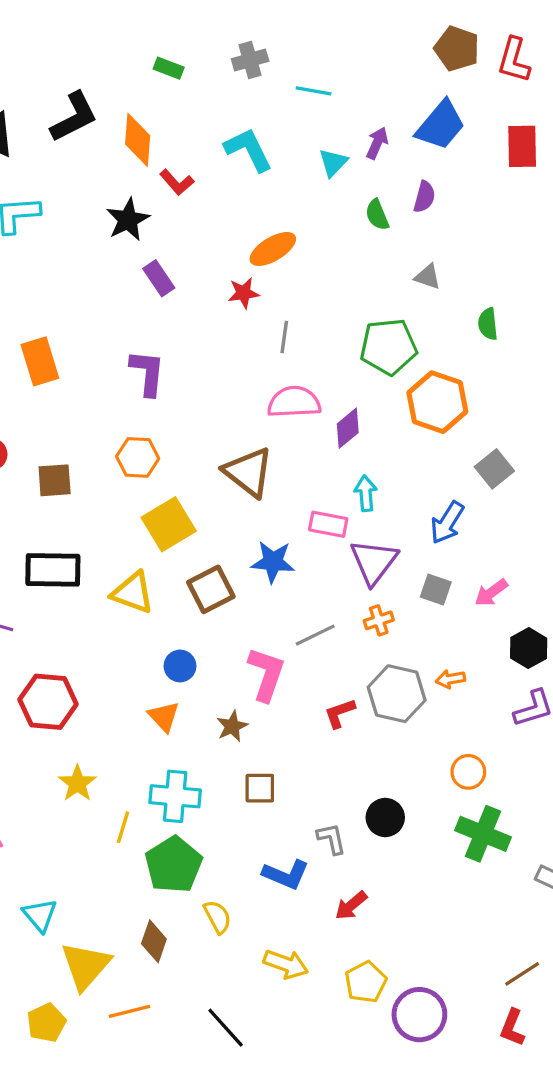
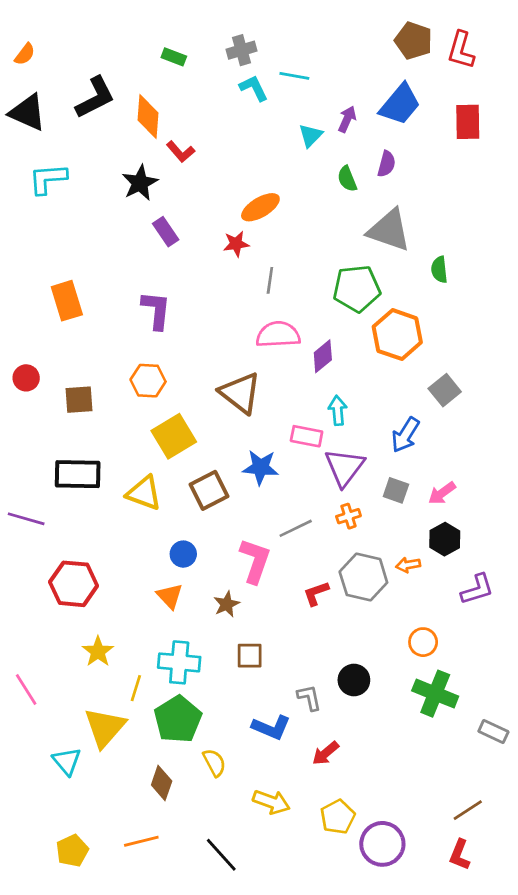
cyan L-shape: (248, 150) -> (254, 88), moved, size x0.7
gray triangle: (428, 277) -> (389, 230), size x2.0
black hexagon: (529, 648) -> (445, 539), moved
yellow triangle: (86, 966) -> (105, 727), moved

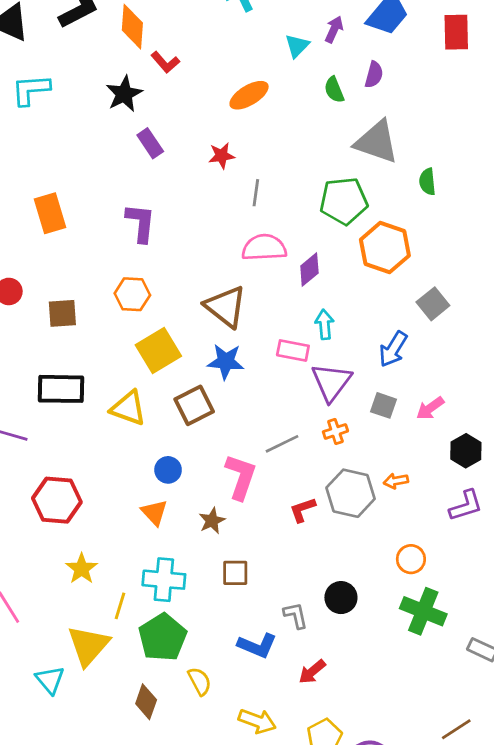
orange ellipse: (260, 207) -> (249, 95), moved
blue star: (260, 467) -> (226, 361), moved
black hexagon: (445, 539) -> (466, 451), moved

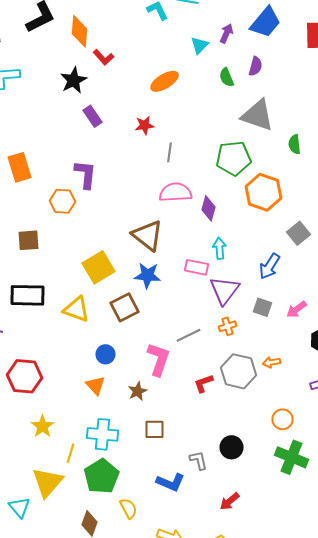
purple diamond: (309, 270) -> (208, 208), turned -35
orange hexagon: (132, 294) -> (62, 201), moved
red arrow: (312, 672) -> (230, 501), moved

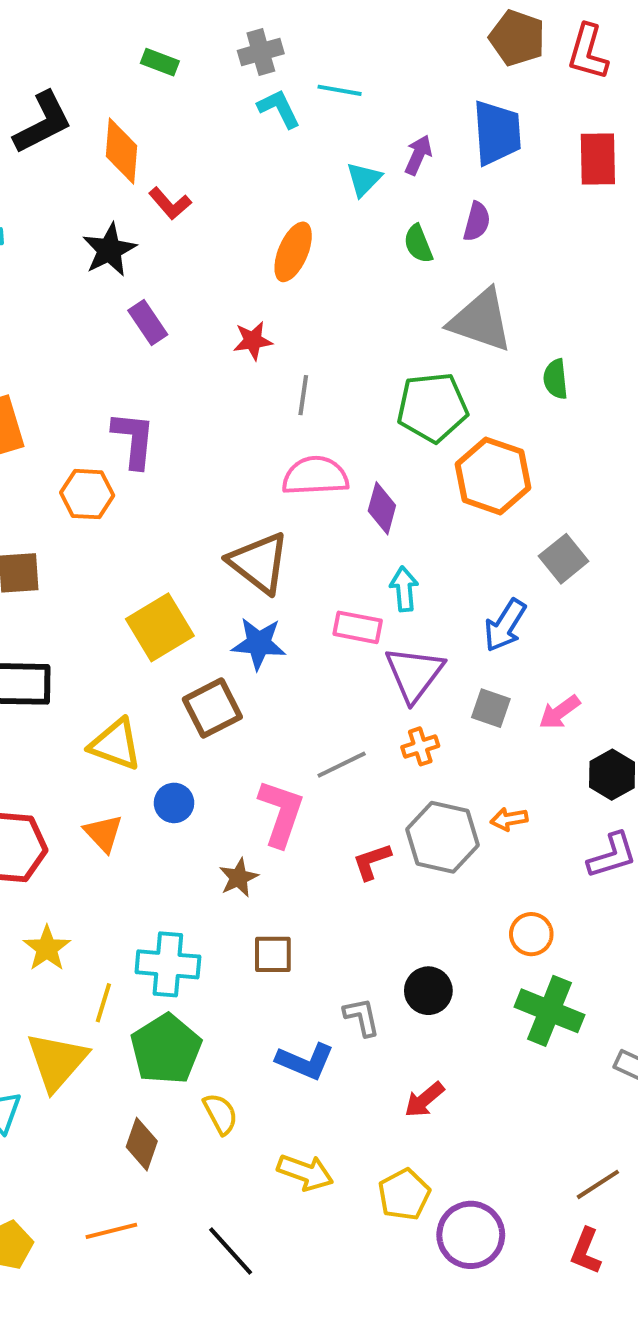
blue trapezoid: (266, 22) -> (497, 133), turned -44
orange ellipse: (164, 81) -> (293, 252), turned -36
yellow triangle: (76, 309) -> (115, 744), moved
orange triangle: (96, 385) -> (103, 833), moved

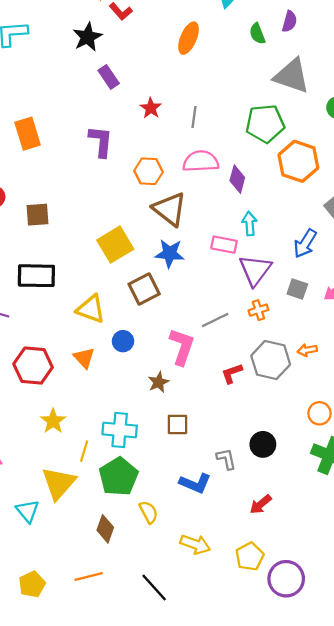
red star: (253, 341) -> (151, 108), moved, turned -30
orange hexagon: (87, 494) -> (149, 171), moved

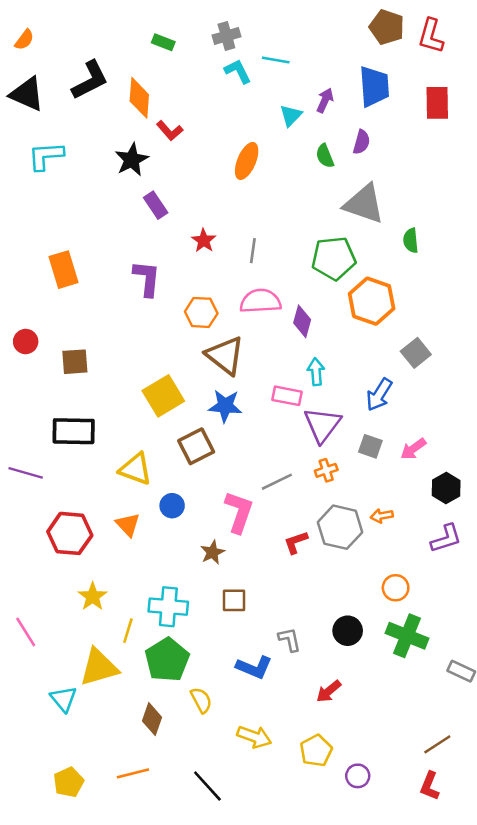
black circle: (263, 444) -> (348, 631), moved
yellow triangle: (59, 483) -> (99, 667), turned 33
purple circle: (286, 579) -> (358, 776), size x0.6

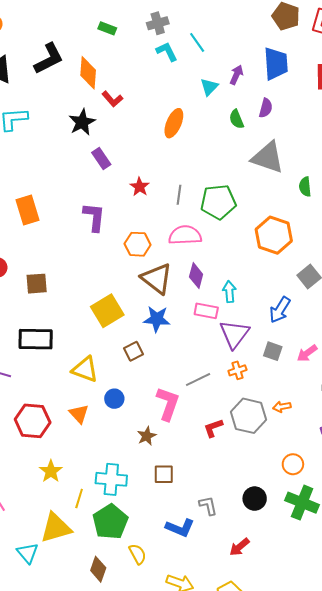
cyan line: (276, 60) -> (197, 42), turned 45
green pentagon: (334, 258) -> (218, 202), moved
purple diamond: (302, 321) -> (196, 276), moved
brown square: (196, 446) -> (134, 351), size x0.7

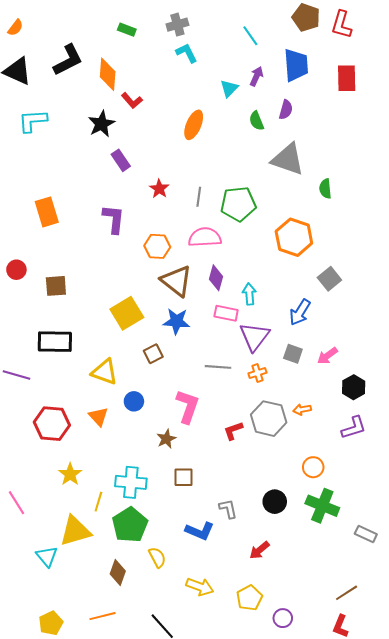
cyan line: (197, 42) -> (250, 36), moved
gray line: (198, 379) -> (218, 367), moved, turned 30

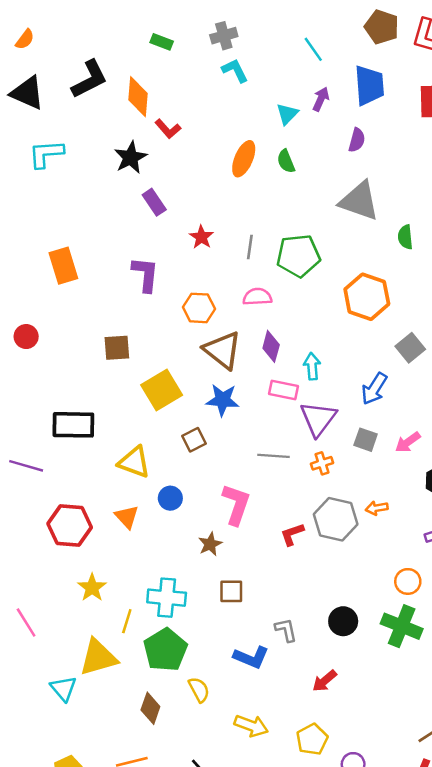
green semicircle: (256, 121) -> (286, 161), moved
pink semicircle: (205, 237) -> (257, 297), size x0.7
brown square: (56, 286) -> (117, 348), moved
orange circle: (313, 467) -> (408, 581), moved

